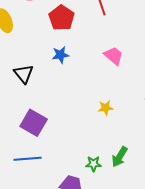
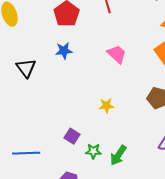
purple square: (34, 123) -> (72, 136), moved, size x0.6
green star: (94, 164) -> (93, 151), moved

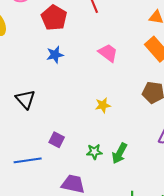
black triangle: (26, 68) -> (25, 99), moved
purple square: (72, 136) -> (57, 140), moved

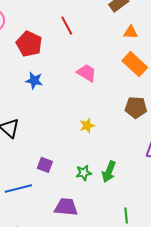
blue star: (55, 55) -> (34, 81), turned 30

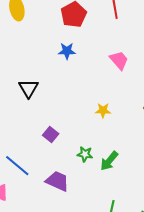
blue star: (34, 81) -> (67, 51), turned -30
blue line: (18, 189) -> (17, 166), moved, turned 36

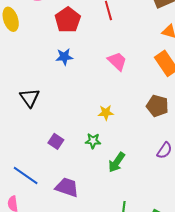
green star: (85, 154) -> (93, 141), moved

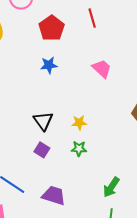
black triangle: (30, 98) -> (43, 121), moved
yellow star: (106, 113) -> (79, 123), moved
green arrow: (117, 162) -> (111, 187), moved

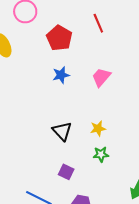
pink trapezoid: (102, 69) -> (101, 77), moved, turned -85
purple square: (42, 150) -> (66, 172), moved

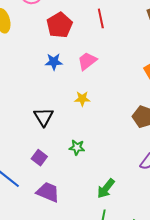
pink trapezoid: (101, 77) -> (87, 61), moved
yellow star: (98, 128) -> (82, 99), moved

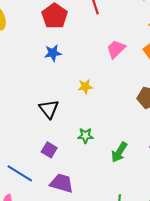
pink trapezoid: (87, 61) -> (116, 49), moved
green arrow: (106, 188) -> (119, 152), moved

